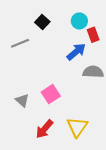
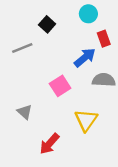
cyan circle: (79, 21) -> (88, 14), moved
pink square: (51, 94) -> (60, 86), moved
yellow triangle: (77, 127) -> (86, 120), moved

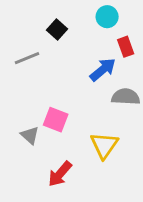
pink square: (60, 86) -> (56, 120), moved, turned -36

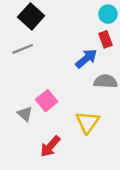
cyan circle: (107, 17) -> (108, 14), moved
black square: (57, 30) -> (31, 16), moved, size x1.5
pink square: (56, 120) -> (47, 101), turned 30

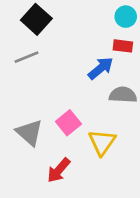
red rectangle: (106, 39) -> (123, 46), turned -63
pink square: (47, 101) -> (68, 123), moved
gray triangle: (25, 114) -> (29, 133), size x1.5

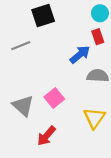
black square: (36, 19) -> (43, 15), moved, turned 30
red rectangle: (123, 46) -> (98, 37), turned 64
yellow triangle: (102, 142) -> (94, 118), moved

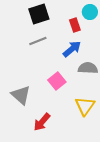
red rectangle: (98, 37) -> (75, 25), moved
gray line: (21, 46) -> (38, 41), moved
pink square: (54, 98) -> (57, 81), moved

